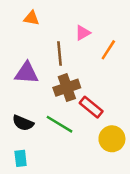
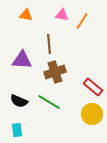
pink triangle: (83, 33) -> (62, 15), moved, turned 40
orange line: (108, 50) -> (82, 21), moved
red rectangle: (91, 107) -> (93, 87), moved

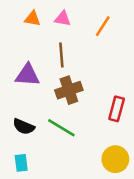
pink triangle: (62, 15) -> (63, 19), moved
red rectangle: (93, 87) -> (117, 109), turned 66
yellow circle: (92, 114) -> (115, 159), moved

